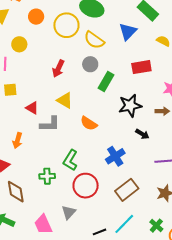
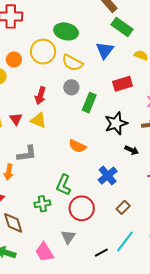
orange circle: (36, 17) -> (14, 60), moved
yellow triangle: (65, 100) -> (38, 120), moved
red triangle: (32, 108) -> (16, 119), moved, turned 32
gray L-shape: (50, 124) -> (27, 154), moved
brown rectangle: (127, 190) -> (123, 207), size x0.6

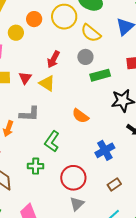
green rectangle: (89, 103) -> (100, 75), turned 42
green L-shape: (64, 185) -> (52, 141), moved
gray triangle: (68, 237) -> (77, 204), moved

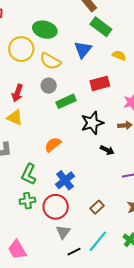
orange semicircle: (80, 116) -> (53, 145), turned 114
blue cross: (105, 150) -> (65, 180), moved
green cross: (36, 166) -> (27, 201), moved

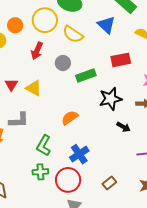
blue triangle: (83, 49) -> (106, 25), turned -30
gray circle: (49, 86) -> (63, 63), moved
red arrow: (17, 93) -> (37, 51), moved

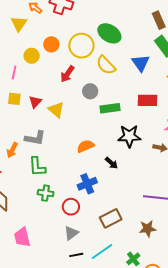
black arrow: (123, 127) -> (111, 163), moved
green L-shape: (44, 146) -> (37, 167), moved, turned -45
red circle: (68, 180) -> (71, 207), size x0.7
brown rectangle: (109, 183) -> (111, 218), size x1.5

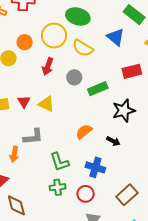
green L-shape: (37, 167) -> (59, 162), moved
blue cross: (87, 184) -> (95, 167), turned -36

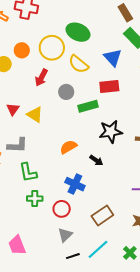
red rectangle: (132, 71) -> (109, 87), moved
green L-shape: (59, 162) -> (28, 172), moved

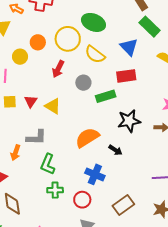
orange semicircle: (68, 147) -> (87, 138), size x1.4
green L-shape: (28, 172) -> (48, 164), turned 35

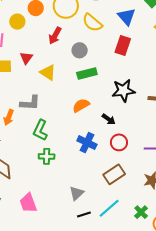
red rectangle: (126, 76) -> (123, 46), turned -66
green rectangle: (106, 96) -> (87, 74), moved
red triangle: (31, 101) -> (26, 58), moved
orange semicircle: (87, 138) -> (81, 105), size x0.7
red circle: (82, 200) -> (119, 142), moved

